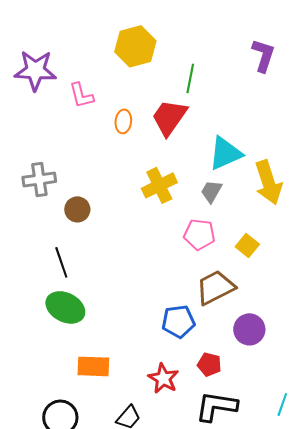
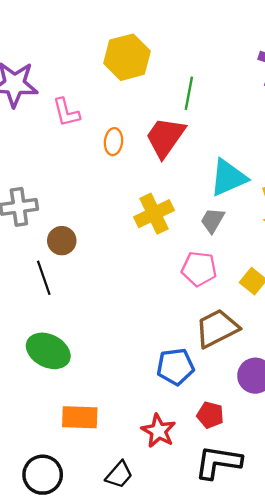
black line: (61, 262) -> (44, 278), moved

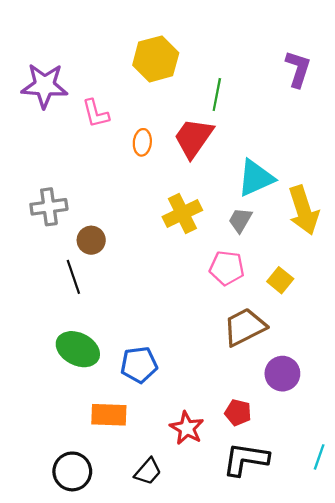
blue pentagon: (175, 367) -> (139, 365), moved

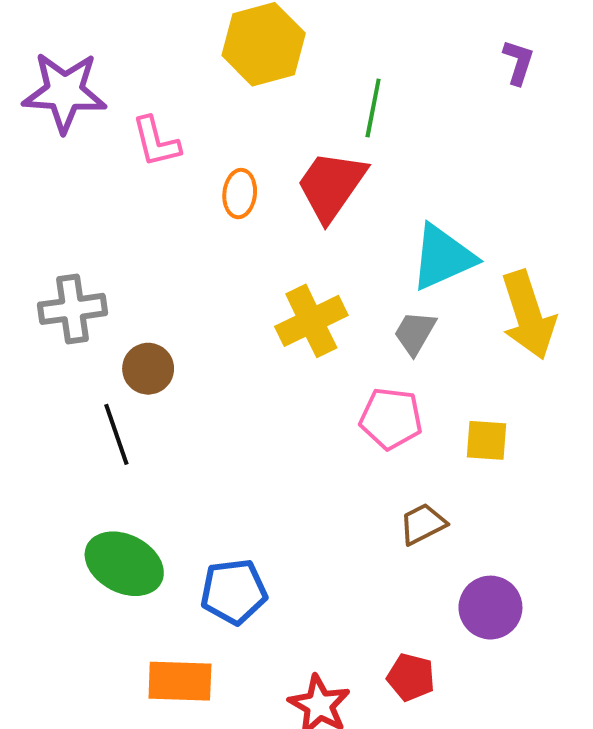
purple L-shape: (298, 69) -> (518, 62), size x0.7
yellow square: (280, 280) -> (486, 440), turned -35
brown trapezoid: (245, 327) -> (423, 524), size x0.6

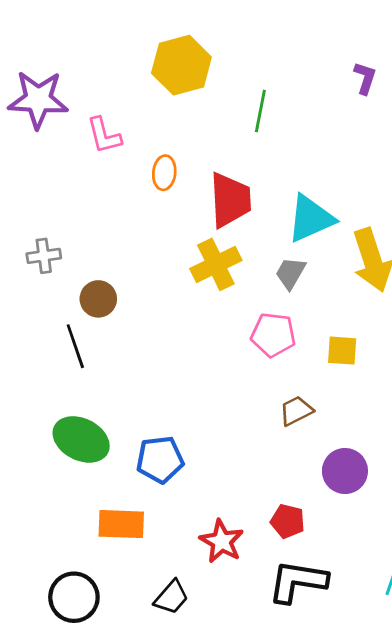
red trapezoid: (331, 186) -> (230, 200), moved, turned 142
gray cross: (72, 309) -> (44, 256), size x0.7

